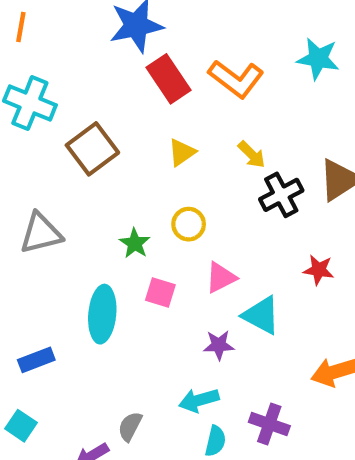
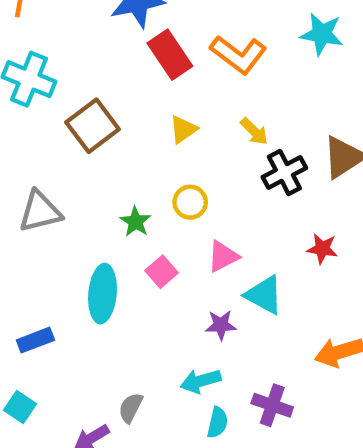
pink square: (160, 293) -> (162, 272), turned 32

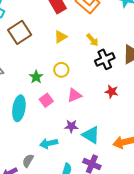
red star: (322, 249) -> (112, 92), moved
cyan triangle: (264, 295) -> (91, 135), moved
cyan arrow: (201, 381) -> (49, 143), moved

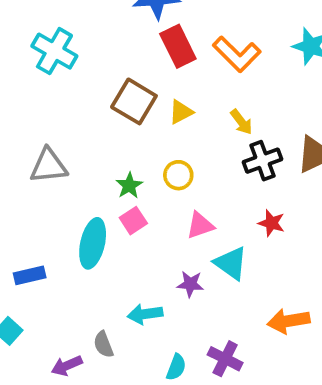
brown square: (20, 32) -> (134, 101), moved, turned -30
pink square: (46, 100) -> (133, 221), moved
cyan triangle: (91, 135) -> (231, 263), moved
gray semicircle: (28, 161) -> (103, 344), turned -56

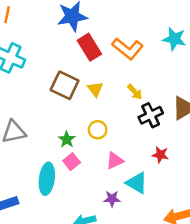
yellow triangle: (181, 112) -> (95, 89), turned -35

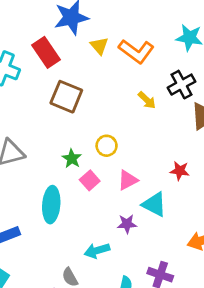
red rectangle: (89, 47) -> (46, 52), moved
yellow triangle: (95, 89) -> (99, 46), moved
black cross: (151, 115) -> (182, 85), moved
pink square: (72, 162) -> (90, 180), moved

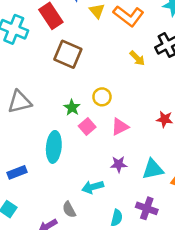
cyan triangle: (154, 204) -> (153, 169), moved, turned -40

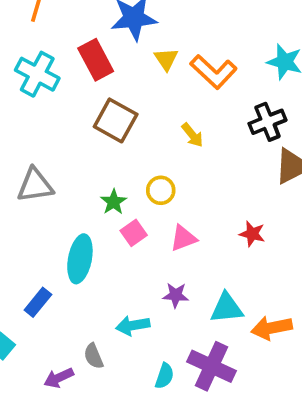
yellow arrow: (137, 58) -> (192, 135), moved
blue rectangle: (17, 172) -> (38, 302), moved, turned -36
purple cross: (147, 208) -> (211, 366), size x1.4

